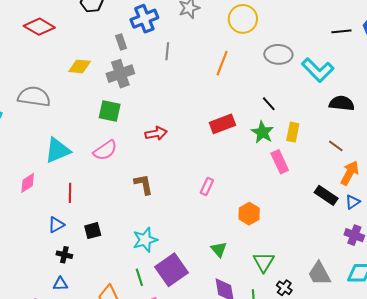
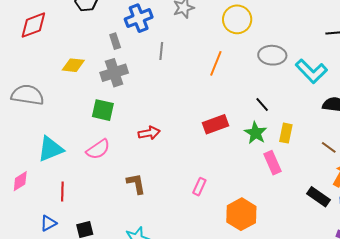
red diamond: (39, 27) -> (33, 25), turned -52
orange hexagon: (249, 214) -> (241, 214), size x1.4

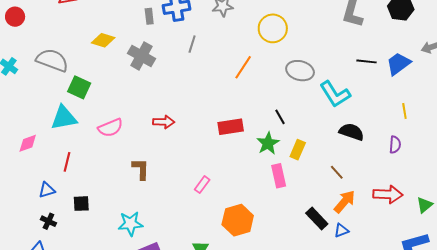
gray rectangle: (115, 41) -> (149, 16), moved
gray cross: (114, 73) -> (141, 56), turned 36
green square: (103, 110) -> (79, 87), moved

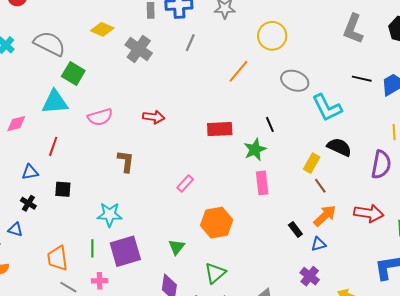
purple semicircle: (395, 145) -> (381, 165), size x1.6
yellow rectangle: (298, 150) -> (312, 163), moved
black rectangle: (317, 218) -> (295, 229), size x0.7

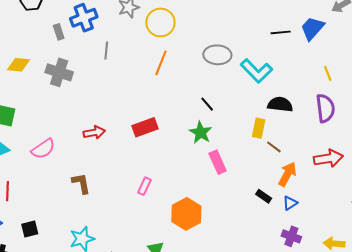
yellow circle: (272, 36) -> (160, 22), moved
red rectangle: (220, 129) -> (145, 127), moved

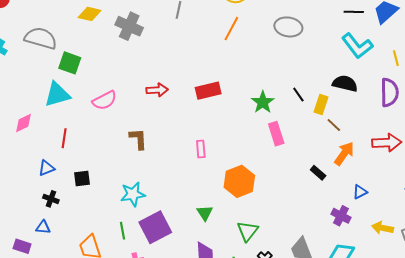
cyan L-shape: (256, 71) -> (357, 46), moved
black line: (207, 104) -> (298, 95), moved
pink rectangle: (144, 186) -> (201, 149), turned -36
blue triangle: (290, 203) -> (360, 192), moved

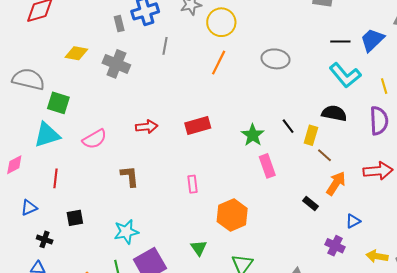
blue triangle: (47, 168) -> (29, 208), moved

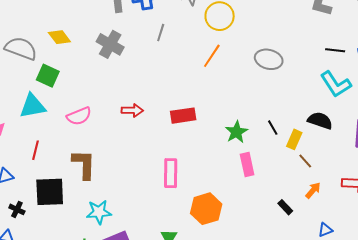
yellow diamond: (76, 53) -> (59, 37), moved, turned 35
brown L-shape: (130, 176) -> (84, 164), moved, size x1.4
orange arrow: (336, 183) -> (313, 190), size x0.7
pink rectangle: (193, 184) -> (171, 173), size x1.6
black square: (75, 218) -> (50, 192), size x1.8

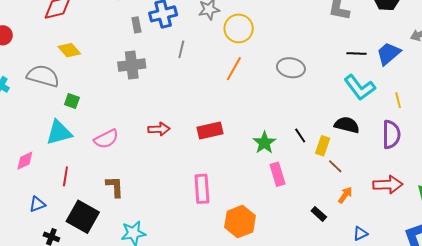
yellow diamond: (59, 37) -> (69, 50), moved
gray cross: (110, 44) -> (132, 65), turned -32
green square: (48, 76) -> (72, 101), size x0.7
brown L-shape: (84, 164) -> (115, 187), size x0.7
black square: (50, 192) -> (83, 217), turned 36

